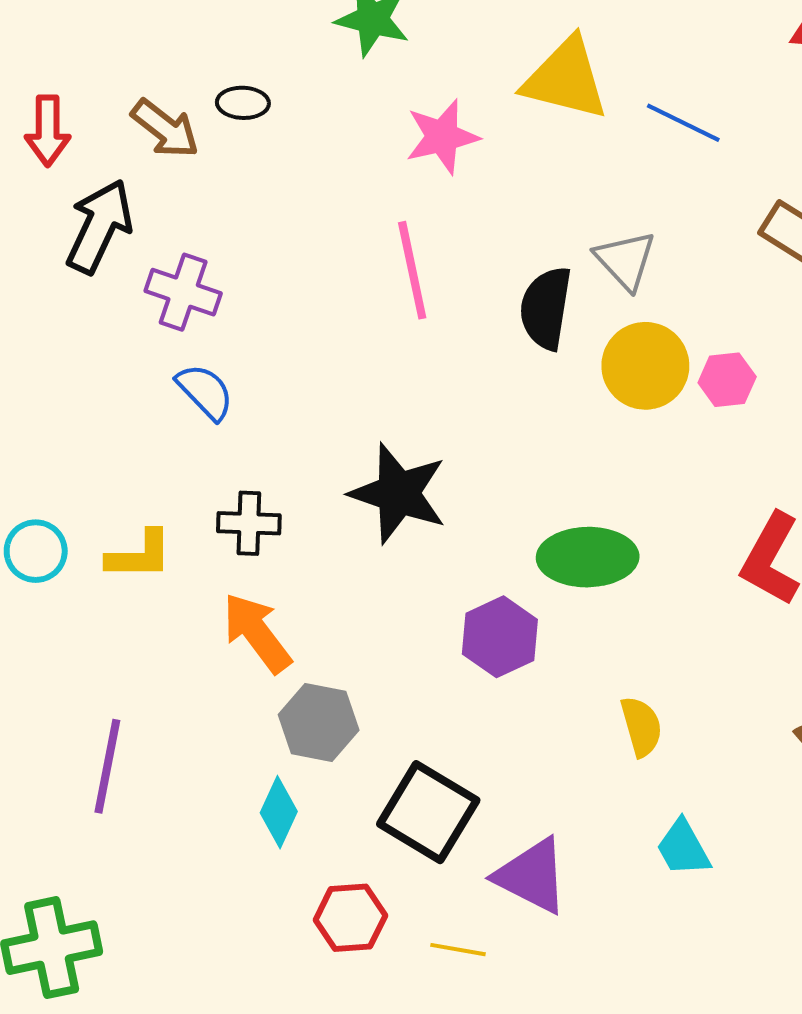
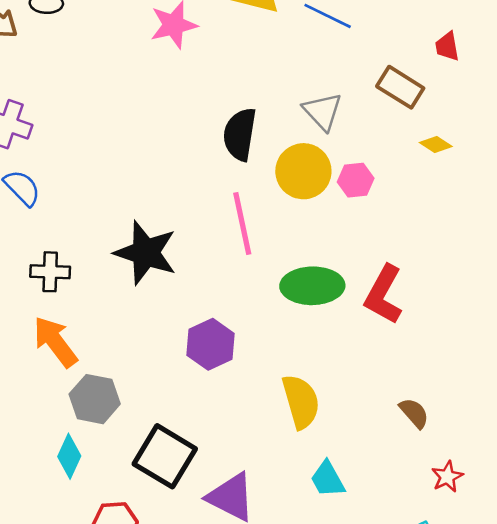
gray triangle: (625, 260) -> (323, 111), moved
pink line: (412, 270) -> (242, 223), moved
green ellipse: (588, 557) -> (312, 286), moved
yellow semicircle: (641, 726) -> (301, 402), size x1.4

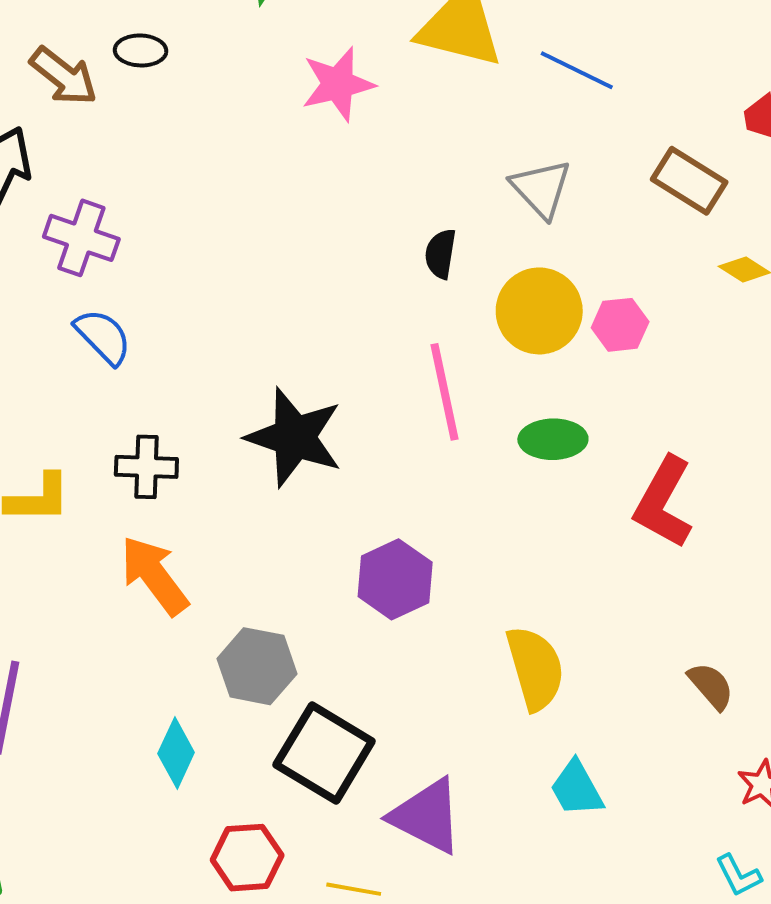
gray triangle: (323, 111) -> (541, 189), moved
black semicircle: (240, 134) -> (440, 254), size x0.6
green ellipse: (312, 286) -> (553, 439), moved, size x0.7
gray hexagon: (95, 399) -> (257, 666), moved

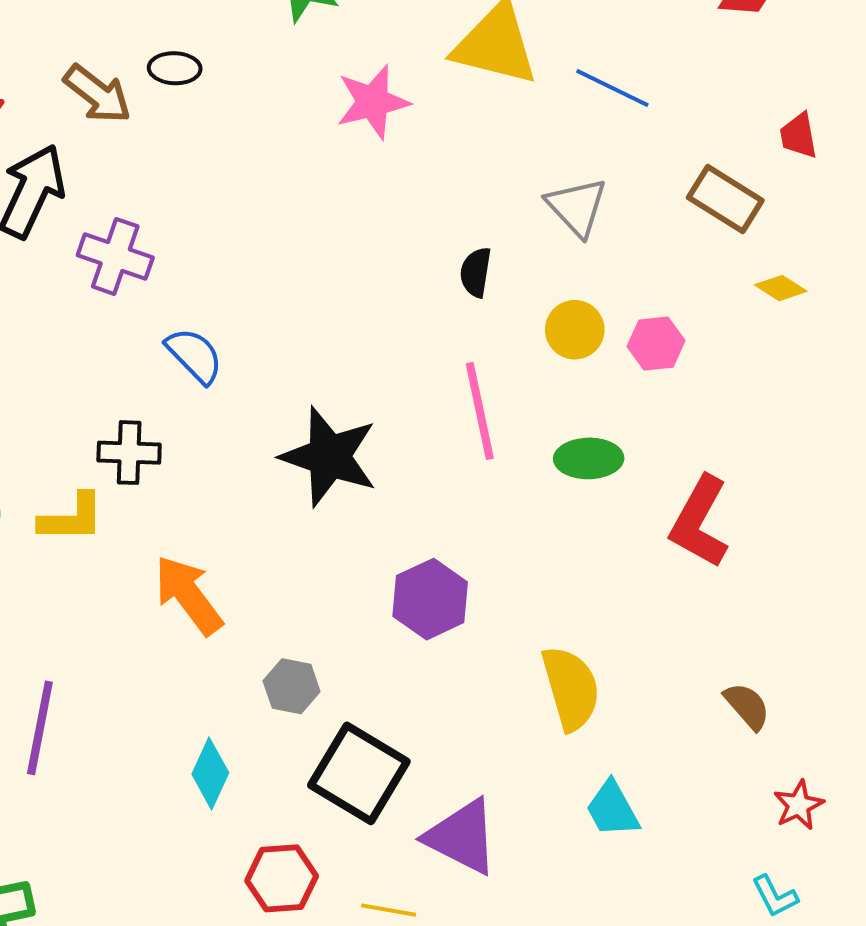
yellow circle: (539, 311) -> (575, 330), size x0.7
blue semicircle: (103, 337) -> (194, 355), moved
black cross: (146, 467) -> (129, 453), moved
gray hexagon: (257, 666) -> (292, 686), size x0.7

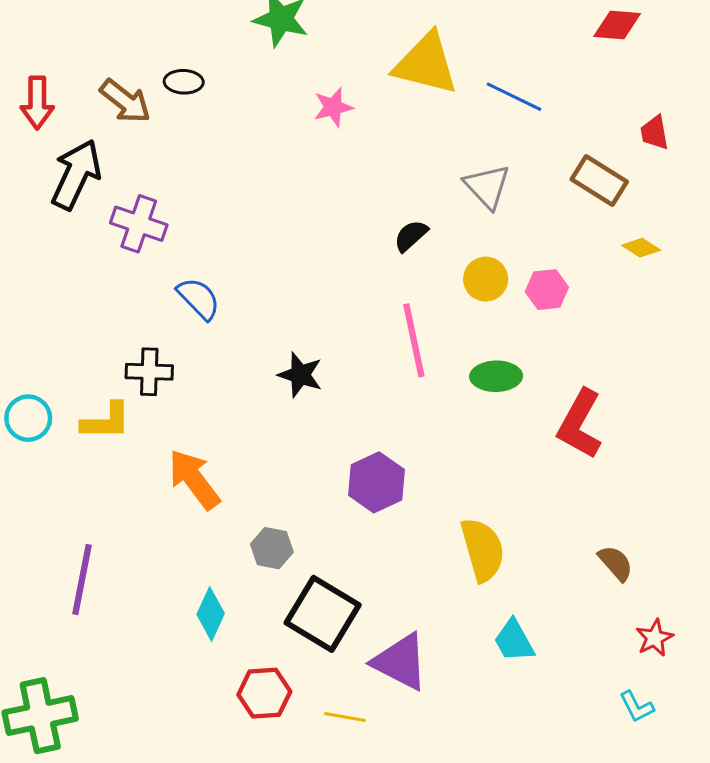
pink star: (373, 102) -> (333, 107), size x0.7
black semicircle: (476, 272) -> (411, 236), turned 39
black star: (329, 456) -> (300, 375), size x0.6

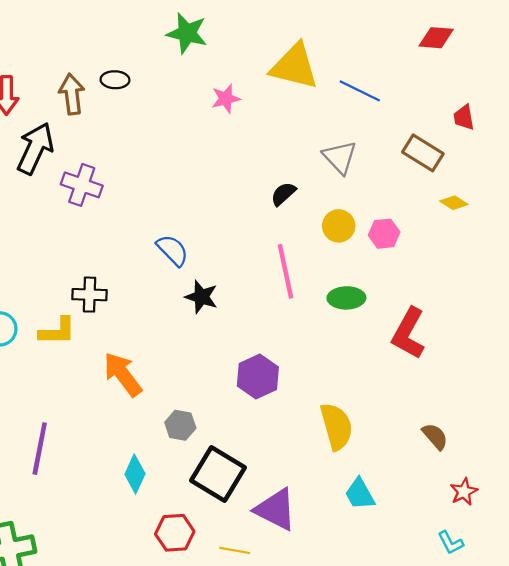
brown arrow: (125, 101) -> (72, 94), turned -135
blue semicircle: (199, 299) -> (173, 250), moved

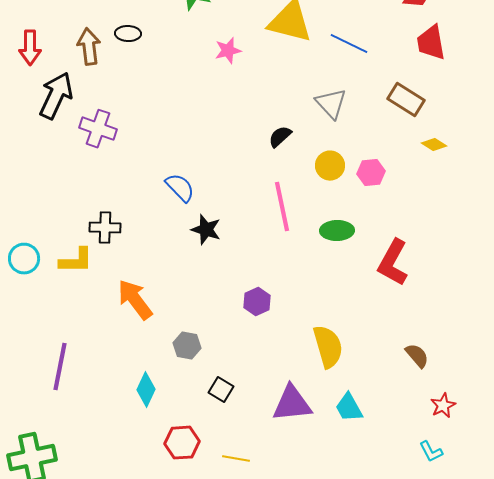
red trapezoid: (464, 117) -> (431, 43), moved, size x1.5
purple hexagon: (258, 377) -> (257, 302), size x0.7
black square: (218, 474) -> (221, 390), size x0.5
purple triangle: (276, 509) -> (292, 404), moved, turned -33

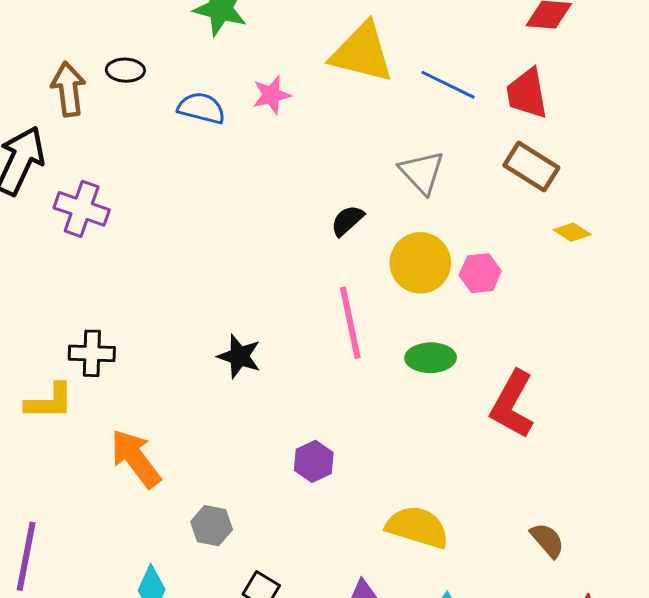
red trapezoid: (431, 43) -> (527, 93), moved
yellow circle: (330, 166) -> (420, 263), size x1.4
blue semicircle: (180, 188) -> (201, 108), moved, turned -32
yellow semicircle: (328, 347) -> (417, 527), turned -57

